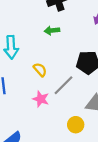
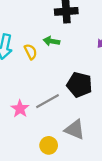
yellow semicircle: (40, 70) -> (31, 52), moved

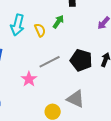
green arrow: (51, 41) -> (58, 22), turned 112
gray line: (47, 101) -> (50, 62), moved

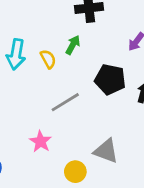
black pentagon: (81, 60) -> (110, 79), moved
pink star: (29, 79) -> (41, 142), moved

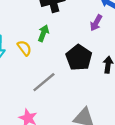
black pentagon: (110, 79) -> (79, 58), turned 30

